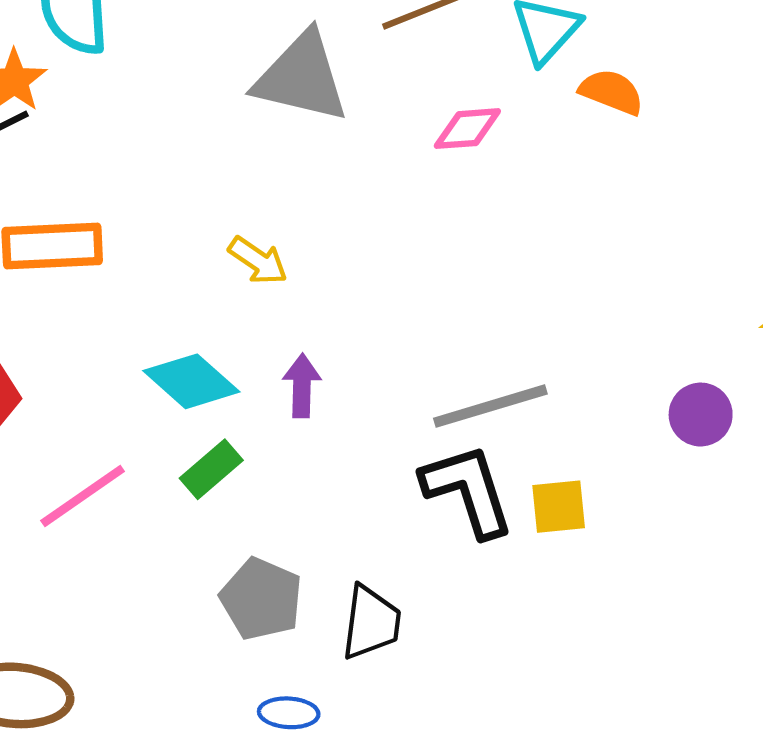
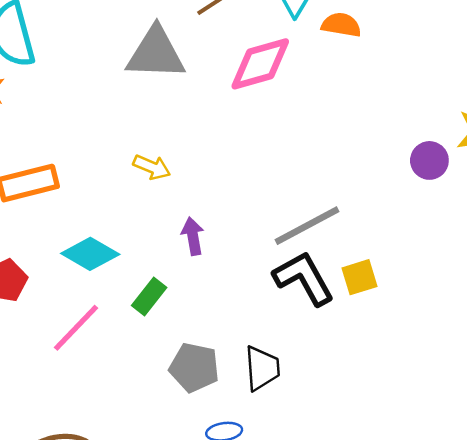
pink diamond: (467, 129) -> (260, 64), size x1.6
cyan diamond: (191, 381) -> (90, 254), moved
purple circle: (701, 415) -> (429, 160), moved

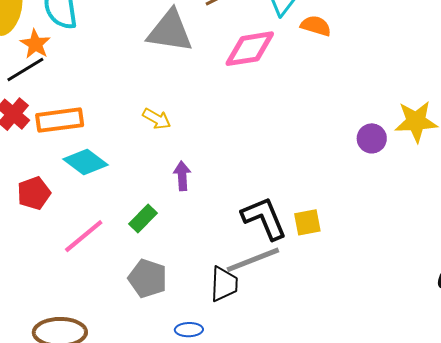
gray line: (307, 226) -> (253, 260), moved
cyan diamond: (90, 254) -> (85, 162), moved
gray pentagon: (194, 367) -> (148, 278), moved

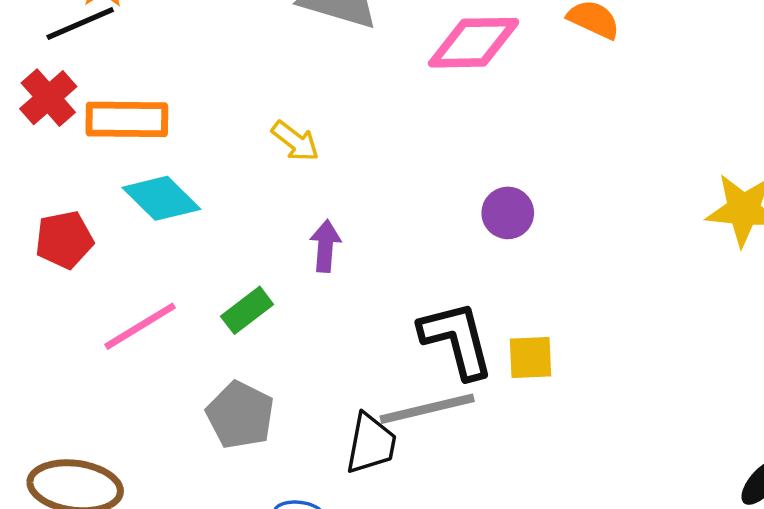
purple circle: (372, 138) -> (508, 213), moved

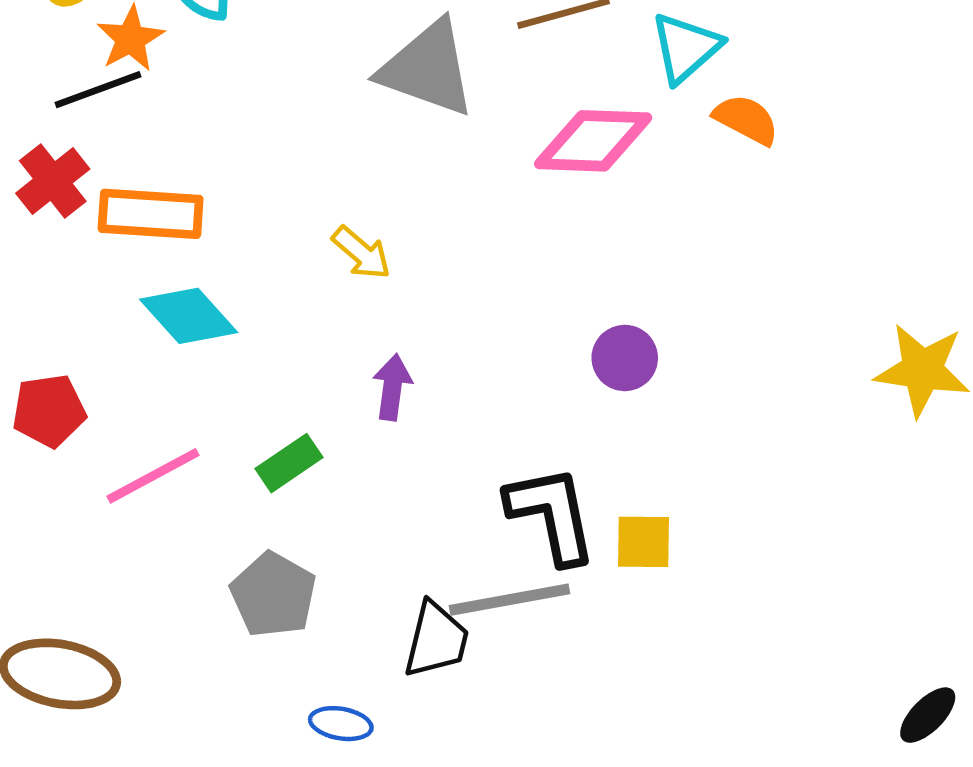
red pentagon: (64, 240) -> (49, 411), moved

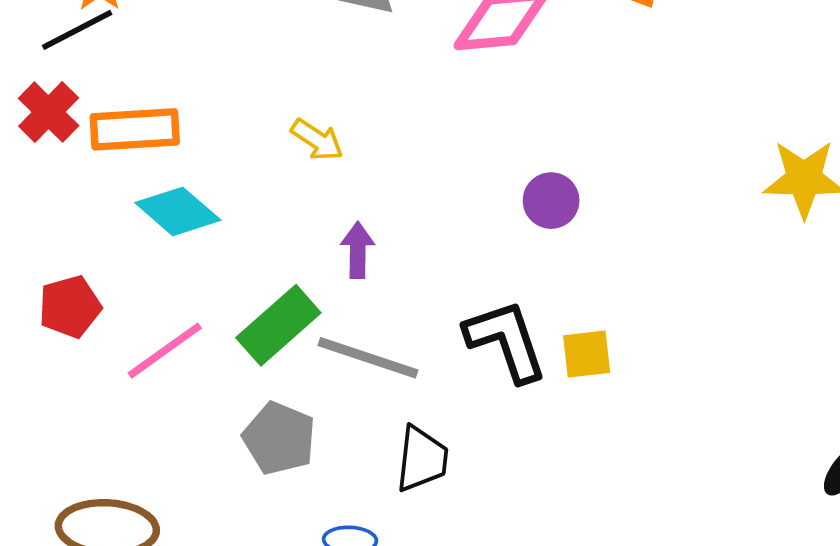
green rectangle: (289, 463) -> (278, 325), size x1.5
gray line: (510, 600) -> (368, 358), moved, turned 36

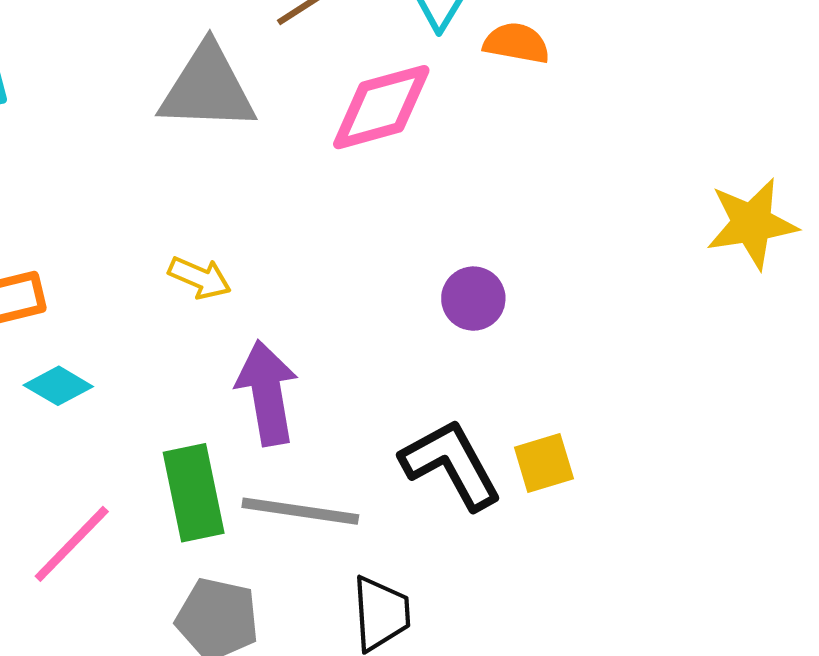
cyan diamond: (178, 211) -> (58, 386), size x0.7
purple arrow: (358, 250) -> (267, 393), size x1.6
green rectangle: (278, 325) -> (194, 493), turned -50

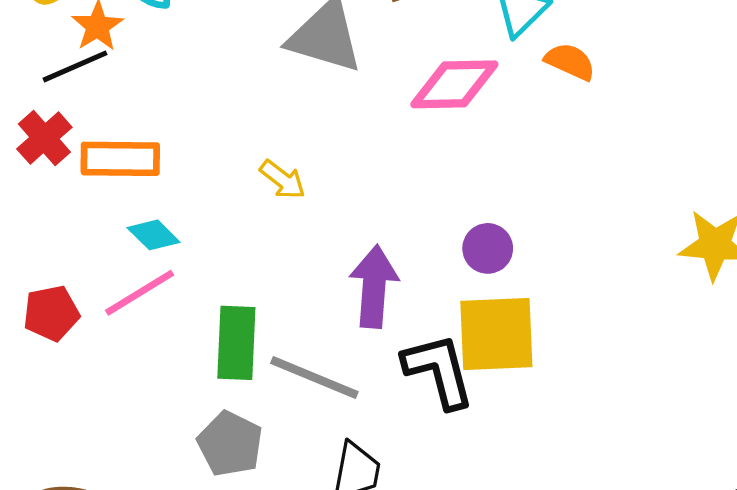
purple arrow: (267, 393) -> (374, 287), moved
yellow square: (544, 463) -> (496, 334), moved, size x1.8
pink line: (72, 544) -> (140, 293), moved

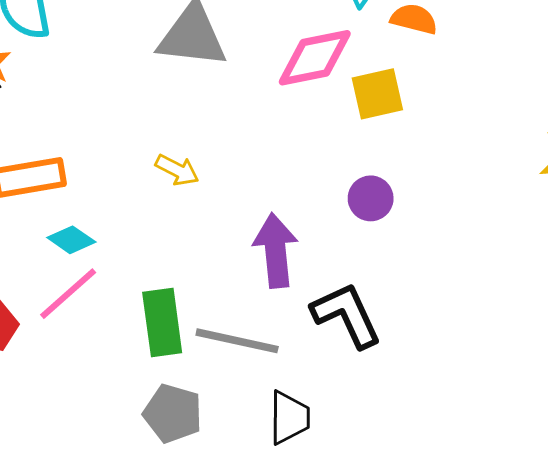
yellow square: (496, 334) -> (377, 94), moved, size x0.7

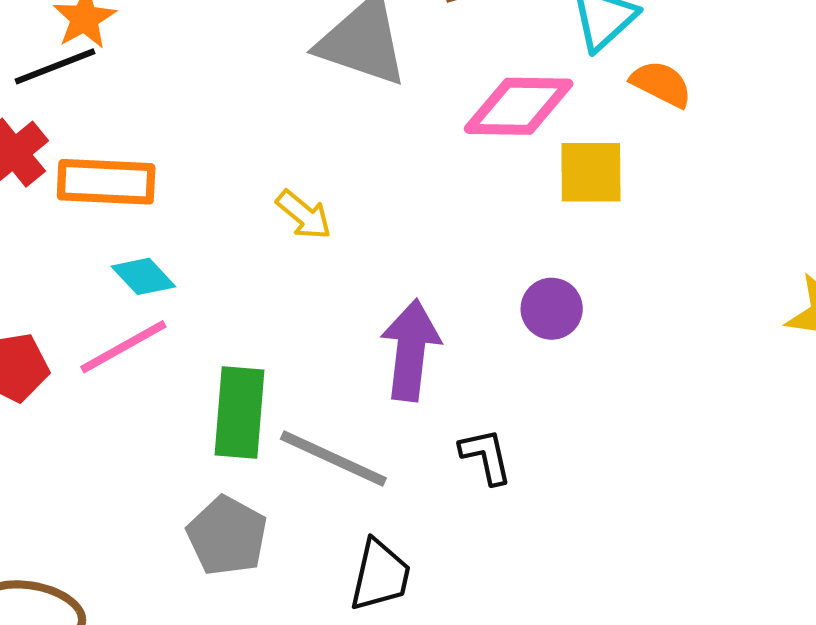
black L-shape: (347, 315) -> (486, 456), size x0.6

